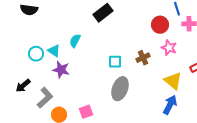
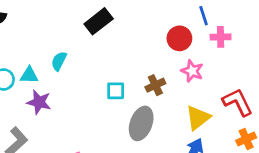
cyan triangle: (54, 51) -> (29, 75), turned -32
yellow triangle: (173, 81) -> (198, 118), turned 42
gray ellipse: (120, 89) -> (141, 123), moved

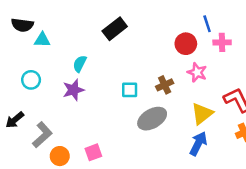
cyan triangle: (29, 75) -> (42, 40), moved
purple star: (39, 102) -> (73, 90), moved, turned -30
gray ellipse: (141, 123) -> (152, 119), turned 40

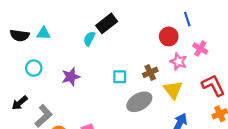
black semicircle: (22, 25) -> (20, 35), moved
pink cross: (222, 42) -> (200, 48), moved, turned 32
cyan semicircle: (80, 64) -> (89, 39), moved
yellow triangle: (202, 114) -> (173, 90), moved, turned -30

